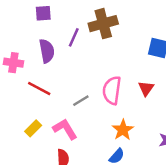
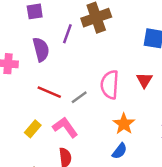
red line: (39, 88) -> (49, 92), moved

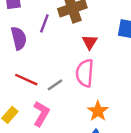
red triangle: (144, 80) -> (90, 42), moved
pink L-shape: (65, 127) -> (41, 114), turned 65

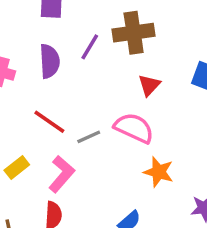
pink semicircle: (85, 73) -> (134, 128), turned 100
orange star: (98, 111) -> (159, 172), moved, turned -30

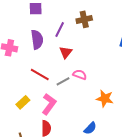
brown cross: (134, 33) -> (84, 19), size x0.7
red triangle: (149, 85) -> (66, 52), moved
pink semicircle: (134, 128) -> (80, 75), moved, size x0.6

